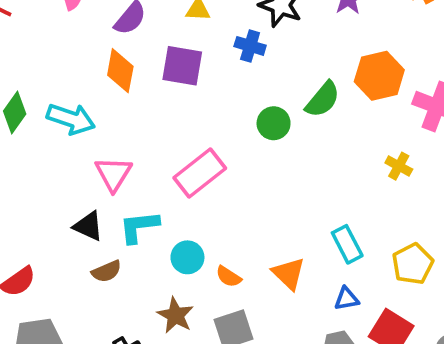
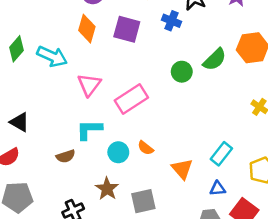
pink triangle: (113, 174) -> (89, 85), moved
black triangle: (88, 226) -> (20, 122), moved
cyan rectangle: (347, 244) -> (221, 154), turned 60
orange semicircle: (229, 277) -> (146, 148), moved

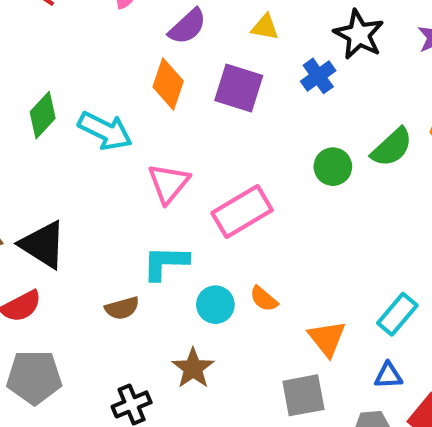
blue cross: (171, 21) -> (318, 76), turned 30
black triangle: (20, 122) -> (43, 245), size x1.4
gray square: (143, 201) -> (303, 395), moved

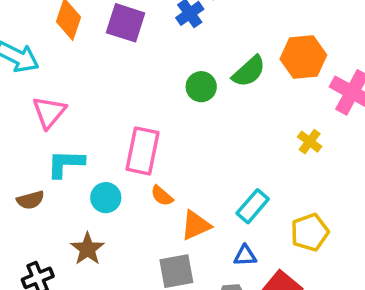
pink triangle: (169, 183) -> (49, 112), moved
pink rectangle: (242, 211) -> (143, 151), moved, turned -48
orange semicircle: (264, 299) -> (162, 196), moved
orange triangle: (327, 338) -> (196, 225), turned 44

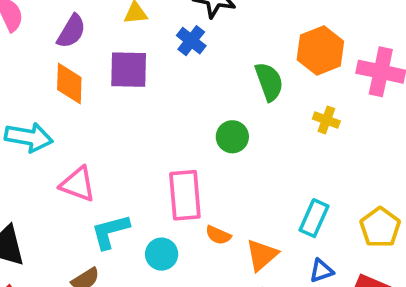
green semicircle: (249, 71) -> (269, 82), turned -51
green circle: (201, 87) -> (232, 137), moved
pink triangle: (49, 112) -> (78, 184), turned -33
yellow cross: (310, 142) -> (326, 120), moved

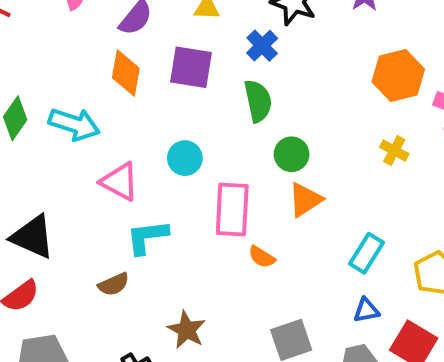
green semicircle: (269, 82) -> (258, 101), moved
cyan circle: (162, 254) -> (185, 158), moved
orange triangle: (262, 255) -> (305, 200), moved

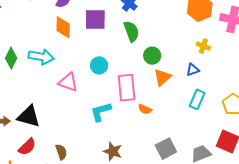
cyan L-shape: (147, 237) -> (101, 112), moved
brown semicircle: (114, 284) -> (61, 152), moved, turned -77
blue triangle: (366, 310) -> (193, 70), moved

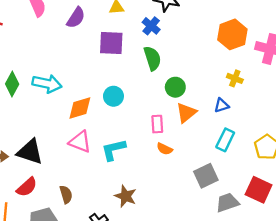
orange diamond: (63, 27) -> (80, 108), moved, turned 70
pink triangle: (68, 82) -> (80, 142), moved
pink rectangle: (127, 88) -> (157, 124), moved, size x0.6
gray square: (166, 149) -> (206, 176), moved

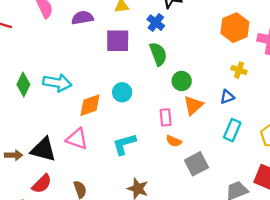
purple semicircle: (76, 18) -> (82, 18), turned -130
pink triangle: (80, 142) -> (77, 139), moved
gray square: (206, 176) -> (196, 164), moved

